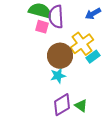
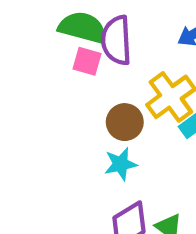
brown circle: (60, 56) -> (125, 122), size x0.7

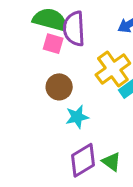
brown circle: (125, 122) -> (59, 87), moved

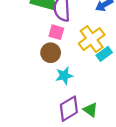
pink square: (53, 44) -> (56, 32), moved

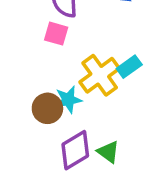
yellow cross: (92, 39) -> (100, 75), moved
brown circle: (51, 53) -> (47, 108), moved

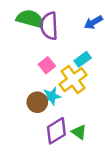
pink square: (56, 34) -> (47, 65), moved, turned 35
cyan rectangle: (129, 67) -> (83, 59), moved

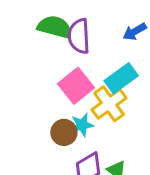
cyan rectangle: (83, 59) -> (121, 78), size x1.5
pink square: (47, 65) -> (76, 86), size x1.6

